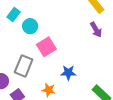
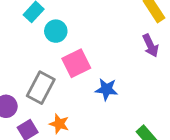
blue star: (68, 73) -> (106, 89), moved
orange star: (49, 90) -> (59, 124), moved

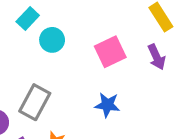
pink square: (76, 63) -> (110, 52), moved

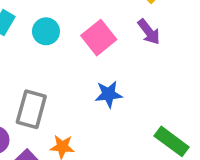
cyan circle: (52, 40) -> (46, 31), moved

